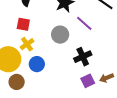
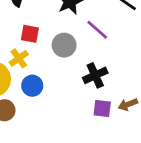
red square: (23, 24) -> (30, 34), moved
purple square: (88, 81) -> (102, 109), turned 32

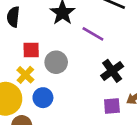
gray circle: (64, 45) -> (56, 62), moved
black cross: (95, 75) -> (112, 71), moved

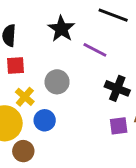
red square: (31, 50) -> (15, 66), moved
black cross: (112, 71) -> (117, 88), turned -30

